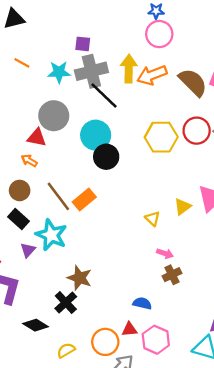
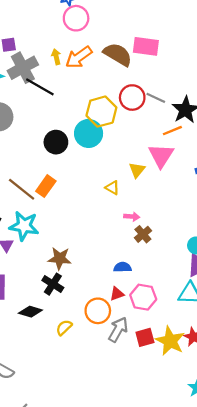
yellow arrow: (129, 69) -> (56, 57), size x0.6
cyan circle: (96, 135) -> (89, 133), moved

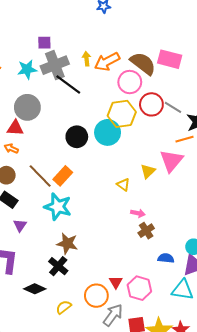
pink circle: (76, 18) -> (130, 82), moved
cyan star: (24, 226) -> (58, 207), moved
blue semicircle: (123, 267) -> (166, 258), moved
red triangle: (117, 294) -> (116, 282), turned -48

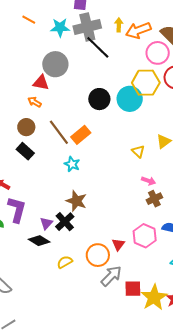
cyan star: (58, 207) -> (72, 164), size x0.6
purple triangle: (20, 225) -> (46, 223), moved
pink hexagon: (139, 288) -> (145, 236), moved

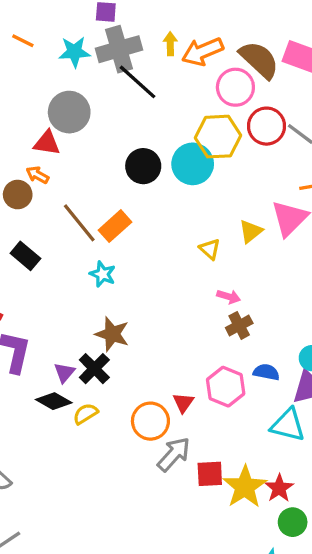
brown circle: (26, 127) -> (18, 195), moved
yellow semicircle: (65, 262) -> (85, 414), moved

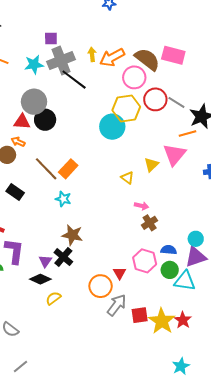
black circle: (143, 166) -> (45, 120), moved
yellow semicircle: (85, 414) -> (53, 298), moved
green circle: (293, 522) -> (170, 270), moved

